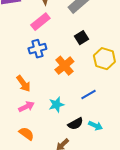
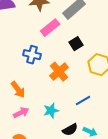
pink rectangle: (40, 22) -> (50, 28), moved
blue cross: (37, 49) -> (32, 55), turned 30

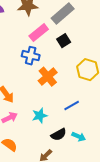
black square: (76, 44) -> (64, 41), moved
blue cross: (32, 55) -> (31, 56), moved

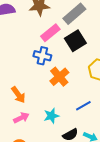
black square: (64, 41) -> (75, 41), size x1.5

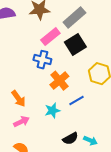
blue line: (83, 106) -> (76, 101), moved
cyan star: (51, 116) -> (52, 111), moved

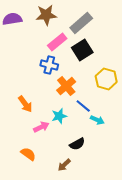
blue line: (76, 101) -> (83, 106), turned 70
pink arrow: (21, 122) -> (41, 127), moved
cyan arrow: (90, 141) -> (97, 120), moved

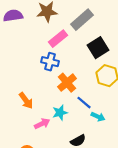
black square: (82, 50) -> (98, 48), moved

